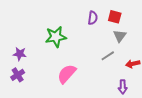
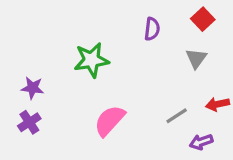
red square: (115, 17) -> (203, 19), moved, turned 32
gray line: (108, 56) -> (177, 116), moved
purple arrow: (123, 87) -> (201, 142), turned 72

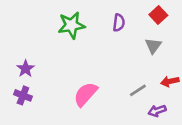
green star: (91, 60) -> (71, 25), moved
purple star: (33, 88) -> (26, 69), turned 30
purple cross: (29, 122) -> (23, 95), turned -36

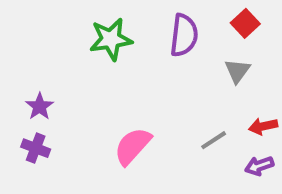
purple semicircle: (119, 23) -> (184, 35), size x1.5
purple arrow: (157, 111) -> (259, 166), moved

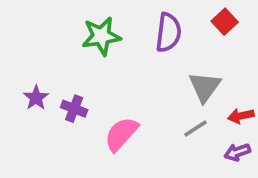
gray triangle: (237, 71) -> (205, 87), moved, size x1.4
purple cross: (36, 148) -> (74, 109), moved

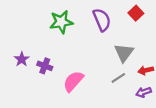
purple semicircle: (168, 32) -> (102, 20), turned -30

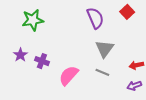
green star: (61, 22) -> (33, 20), moved
gray triangle: (124, 53) -> (105, 49), moved
gray line: (118, 78) -> (102, 72), moved, turned 56

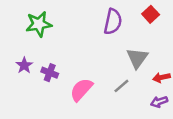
purple semicircle: (95, 18) -> (113, 22), turned 35
gray triangle: (105, 49) -> (137, 58), moved
gray line: (102, 72) -> (121, 86), turned -64

